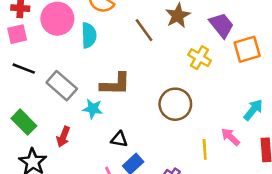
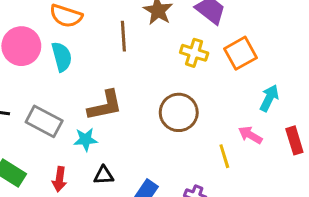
brown line: (144, 30) -> (123, 36), turned 45
orange square: (247, 49) -> (240, 53), moved
black triangle: (119, 139) -> (104, 175), moved

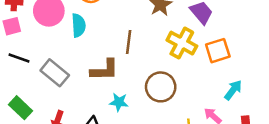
brown line: (123, 36) -> (129, 42), moved
yellow cross: (194, 53) -> (182, 43), size x1.4
cyan star: (86, 140) -> (119, 102), moved

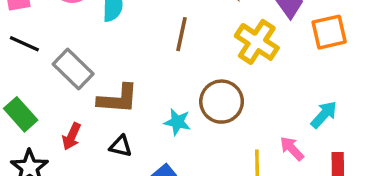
orange square: (218, 51) -> (329, 32), moved
brown L-shape: (104, 70) -> (118, 99), moved
cyan star: (119, 102) -> (177, 122), moved

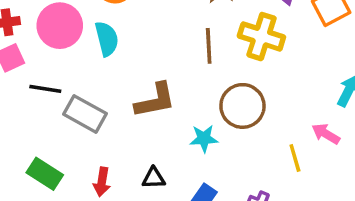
brown line: (182, 34) -> (209, 46), moved
black line: (24, 44) -> (45, 89), moved
brown L-shape: (118, 99) -> (155, 100), moved

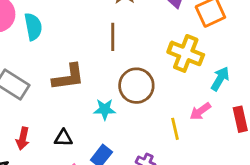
yellow cross: (261, 37) -> (186, 53), moved
pink arrow: (326, 134) -> (200, 111), turned -70

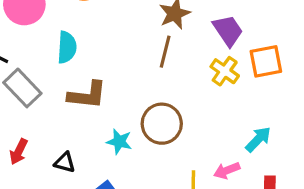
cyan semicircle: (33, 27) -> (67, 47), moved
brown line: (113, 37) -> (165, 52), moved
yellow cross: (186, 53) -> (225, 71), moved, size x0.7

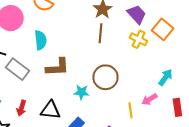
orange square: (266, 61) -> (163, 29), turned -30
black triangle: (65, 162) -> (50, 110), size x1.5

